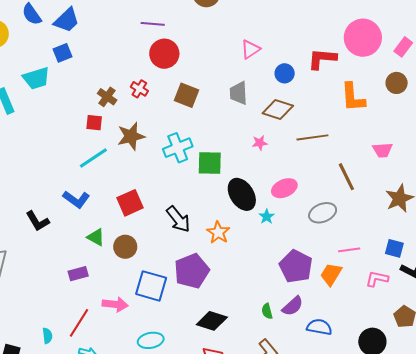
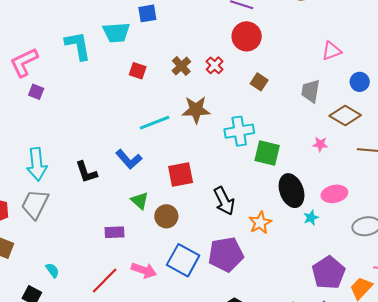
brown square: (186, 95) -> (259, 82), size x0.7
red square: (94, 123) -> (138, 71), moved
cyan semicircle: (47, 336) -> (52, 270), moved, turned -42

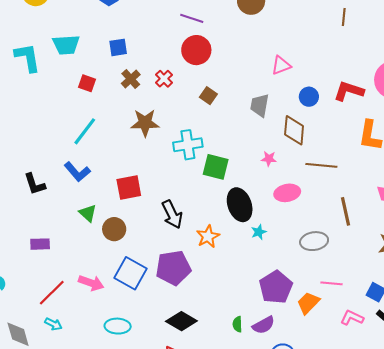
blue square: (147, 13) -> (118, 47), moved
brown diamond: (345, 116) -> (294, 130), turned 64
cyan line: (155, 123) -> (85, 131), moved, turned -32
pink ellipse: (334, 194) -> (287, 193), moved
purple rectangle: (115, 232) -> (40, 244), moved

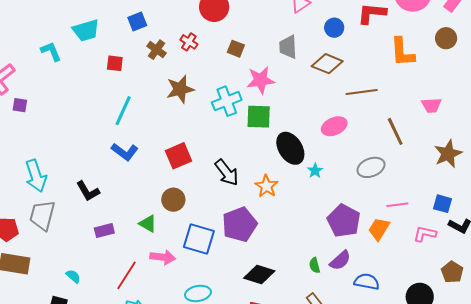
cyan L-shape: (27, 58) -> (51, 51), size x0.7
brown diamond: (294, 130) -> (327, 64), turned -60
pink star: (269, 159) -> (261, 80), moved, size x1.8
black L-shape: (35, 184) -> (88, 191), moved
green triangle: (88, 213) -> (148, 224), moved

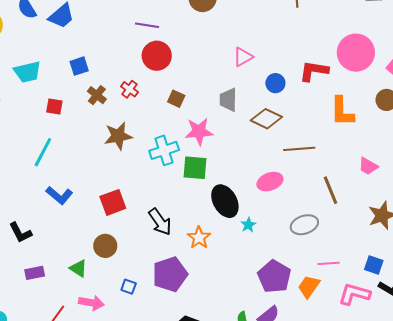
pink trapezoid: (431, 105) -> (368, 166), turned 30
cyan line: (123, 111) -> (43, 152), moved
pink L-shape: (425, 234) -> (354, 294), size x1.4
blue square: (199, 239) -> (129, 287), size x0.5

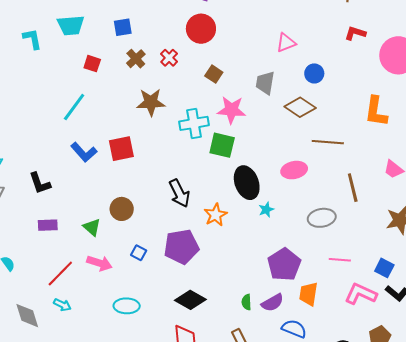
red L-shape: (314, 71) -> (355, 33), moved, size x0.7
red square: (113, 202) -> (121, 149), moved
orange trapezoid: (309, 287) -> (308, 294), moved, turned -35

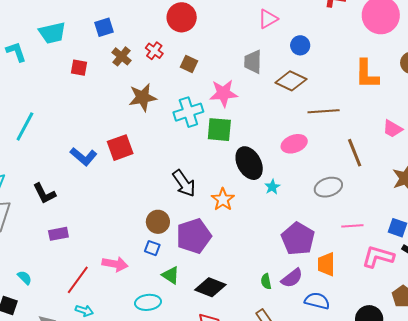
brown square: (214, 74) -> (189, 64), moved
cyan line: (74, 107) -> (25, 126), moved
brown circle: (122, 209) -> (158, 222), moved
green triangle: (92, 227) -> (171, 275), moved

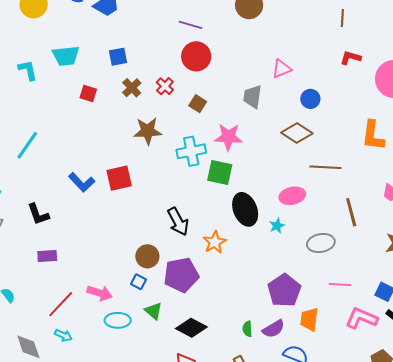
gray trapezoid: (253, 62) -> (252, 97), moved
cyan star: (272, 187) -> (277, 226), moved
cyan ellipse: (148, 302) -> (118, 320), moved

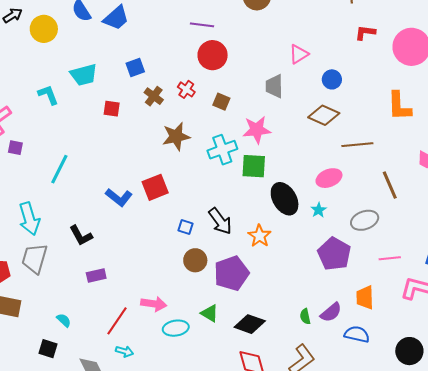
blue square: (139, 282) -> (186, 227), moved
purple pentagon: (284, 290) -> (334, 254), moved

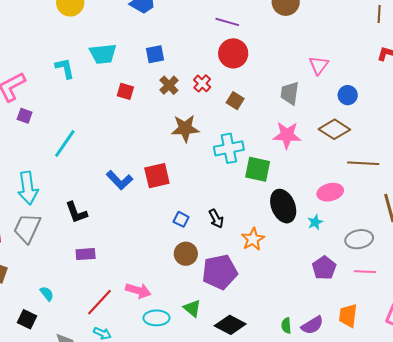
pink triangle: (299, 54) -> (319, 65), turned -30
pink star: (257, 130) -> (287, 135), moved
black arrow: (220, 221) -> (216, 219), size x0.7
purple pentagon: (334, 254) -> (324, 268), size x0.7
pink line: (390, 258) -> (365, 272), moved

